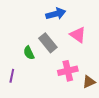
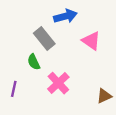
gray rectangle: (48, 43) -> (44, 38), moved
pink cross: (68, 71) -> (58, 83), moved, turned -30

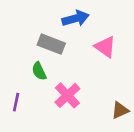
gray rectangle: (44, 38) -> (51, 44), turned -30

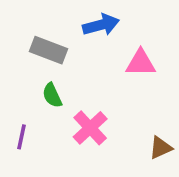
gray rectangle: (51, 44) -> (49, 50), moved
pink triangle: (105, 47) -> (141, 63), turned -35

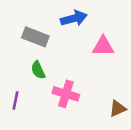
pink cross: (90, 128) -> (66, 94), turned -30

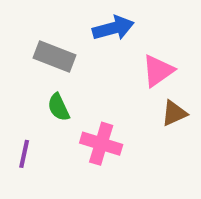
pink triangle: (103, 46) -> (158, 71), turned -35
brown triangle: (118, 108) -> (174, 113), moved

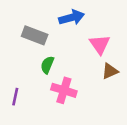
pink triangle: (158, 71) -> (100, 44), turned -30
green semicircle: (59, 107) -> (47, 65), moved, turned 48

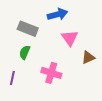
pink triangle: (100, 44) -> (70, 38), moved
green semicircle: (47, 65) -> (25, 52), moved

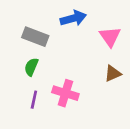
pink triangle: (70, 38) -> (110, 37), moved
purple line: (12, 78) -> (34, 100), moved

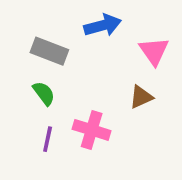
green semicircle: (31, 67) -> (44, 93), turned 120
brown triangle: (113, 73) -> (141, 97), moved

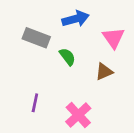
green semicircle: (44, 93) -> (67, 57), moved
pink cross: (92, 130) -> (78, 115), moved, turned 30

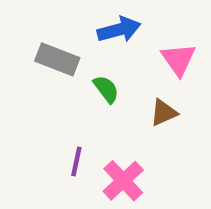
purple line: (35, 103) -> (76, 162), moved

